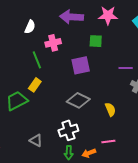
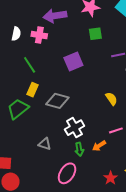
green square: (96, 41) -> (95, 34), moved
pink cross: (53, 43) -> (39, 35), moved, turned 35
gray diamond: (78, 100) -> (57, 101), moved

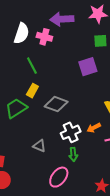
white semicircle: (16, 34) -> (22, 33), size x1.5
purple square: (73, 61) -> (88, 67), moved
orange arrow: (99, 146) -> (94, 128), moved

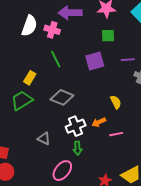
green line: (32, 66) -> (56, 59), moved
yellow rectangle: (32, 91) -> (30, 78), moved

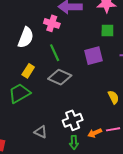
white semicircle: (29, 26) -> (26, 38), moved
gray diamond: (62, 97) -> (60, 77), moved
orange arrow: (99, 122) -> (95, 133), moved

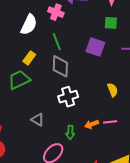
purple square: (94, 56) -> (95, 47), turned 30
gray diamond: (60, 77) -> (60, 66), turned 65
white cross: (73, 120) -> (68, 97), moved

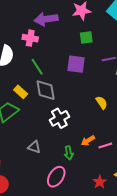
yellow rectangle: (29, 58) -> (21, 92), moved, turned -72
pink line: (110, 122) -> (105, 145), moved

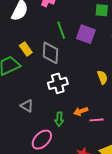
green line: (37, 67) -> (61, 30), moved

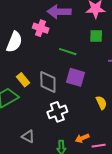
green line: (61, 30) -> (68, 52), moved, turned -48
purple square: (86, 34) -> (75, 77), moved

